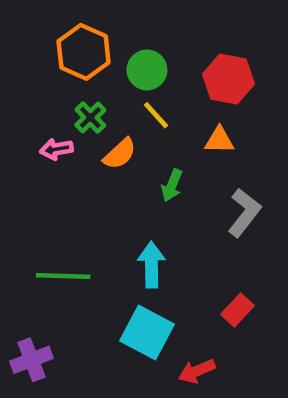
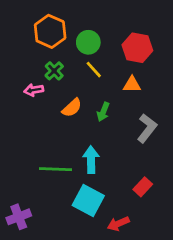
orange semicircle: (120, 154) -> (72, 108), moved
green line: (63, 276) -> (56, 169), moved

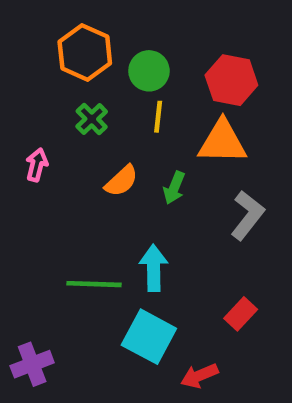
yellow line: (94, 70) -> (158, 117), turned 48
orange triangle: (132, 85) -> (222, 142), size x1.6
pink arrow: (34, 90) -> (37, 165), moved, turned 114

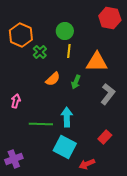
orange hexagon: (85, 53) -> (21, 35), moved
red hexagon: (231, 80) -> (110, 18), moved
pink arrow: (37, 165) -> (16, 101), moved

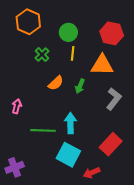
red hexagon: (110, 18) -> (112, 33), moved
orange hexagon: (21, 35) -> (28, 22), moved
red rectangle: (105, 137) -> (111, 144), size x1.5

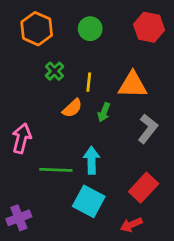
green circle: (68, 32) -> (90, 29), moved
red hexagon: (112, 33) -> (149, 27), moved
yellow line: (73, 53) -> (89, 82), moved
pink arrow: (17, 106) -> (22, 138), size x1.5
red arrow: (92, 173) -> (131, 225), moved

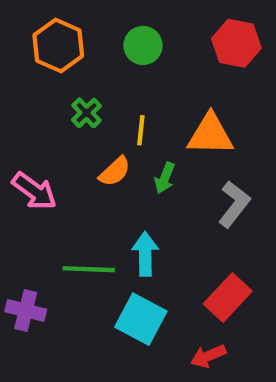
pink arrow: (22, 138) -> (34, 191), moved, turned 112
purple cross: (19, 218) -> (26, 310), moved, turned 35

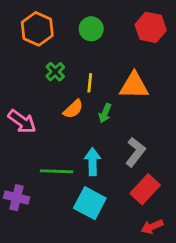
gray L-shape: (234, 204) -> (135, 152), moved
red arrow: (208, 356) -> (152, 227), moved

